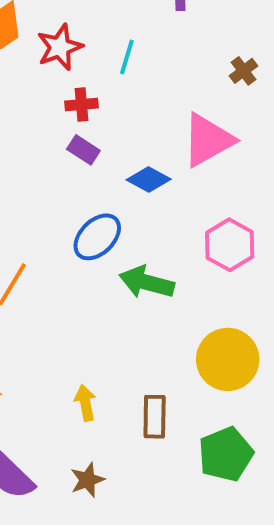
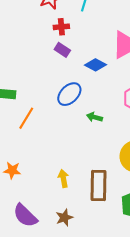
green arrow: (147, 282) -> (94, 117), size x0.6
brown rectangle: (155, 417) -> (99, 185), size x1.4

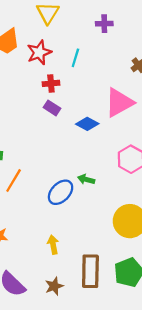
blue ellipse: (69, 94) -> (61, 192), moved
brown rectangle: (99, 185) -> (90, 271), moved

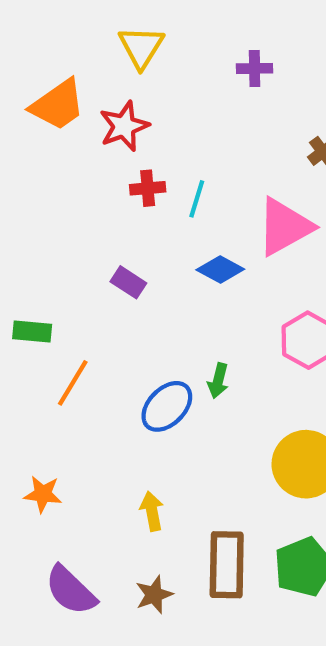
cyan line: (75, 58) -> (197, 199), moved
purple rectangle: (52, 108) -> (128, 282), moved
green arrow: (86, 179) -> (218, 381), turned -91

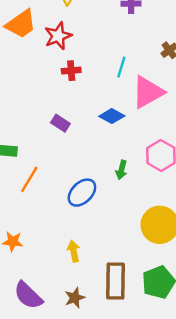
cyan line: (197, 199) -> (121, 67), moved
green arrow: (218, 381) -> (121, 170), moved

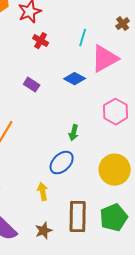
red cross: (71, 71) -> (41, 41), turned 35
green arrow: (121, 170) -> (74, 133), moved
blue ellipse: (82, 193) -> (62, 163), moved

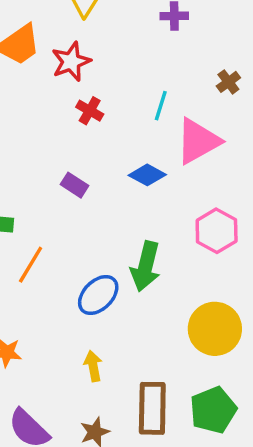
green arrow: (74, 133) -> (146, 266), size x1.8
blue ellipse: (62, 163) -> (98, 295), moved

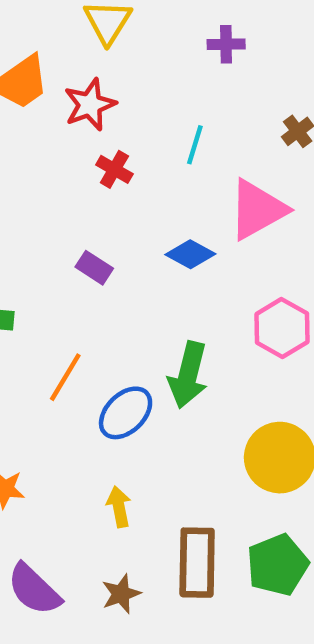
cyan line: (161, 106) -> (195, 145), moved
orange line: (31, 265) -> (65, 377), moved

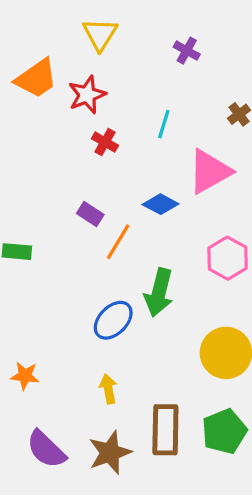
purple cross: (226, 44) -> (187, 51), turned 30
orange line: (65, 377) -> (118, 242), moved
brown star: (121, 594) -> (110, 453), size x1.5

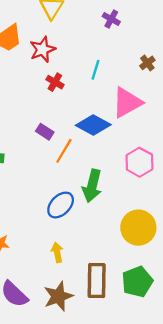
blue diamond: (161, 204) -> (93, 125), size x1.4

